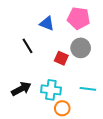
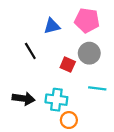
blue triangle: (47, 23) -> (52, 26), turned -35
black arrow: (21, 89) -> (24, 99), turned 36
cyan line: (88, 89) -> (97, 88), moved

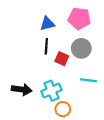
black line: (30, 51) -> (46, 46), moved, turned 35
cyan cross: (56, 100) -> (51, 91), turned -30

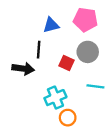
black line: (46, 46) -> (39, 50), moved
black arrow: (22, 90) -> (23, 69), moved

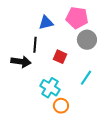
gray circle: (88, 52) -> (87, 40), moved
cyan line: (95, 86) -> (86, 78), turned -63
cyan cross: (55, 98) -> (50, 88), turned -36

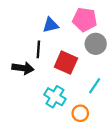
red square: (60, 57) -> (66, 63), size x1.5
orange circle: (61, 106) -> (80, 113), moved

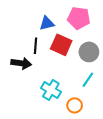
gray circle: (96, 44) -> (89, 52), moved
red square: (66, 63) -> (61, 45), moved

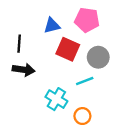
black line: (36, 46) -> (19, 44), moved
cyan line: (88, 80) -> (85, 81), moved, turned 35

